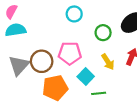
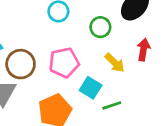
brown circle: (42, 61) -> (21, 64), moved

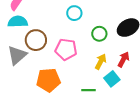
yellow arrow: (115, 63) -> (101, 62), turned -126
cyan square: (91, 88) -> (112, 79), moved

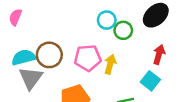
cyan circle: (74, 13) -> (107, 20), moved
cyan semicircle: (18, 22) -> (24, 57), moved
yellow arrow: (101, 62) -> (110, 64), moved

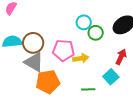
yellow arrow: (110, 64) -> (81, 58), turned 56
gray triangle: (31, 78) -> (34, 62), moved, turned -45

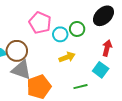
cyan circle: (84, 22) -> (60, 34), moved
pink pentagon: (63, 50) -> (40, 23), moved, turned 30

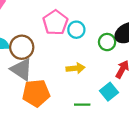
green circle: (77, 29) -> (107, 42), moved
cyan circle: (60, 34) -> (76, 30), moved

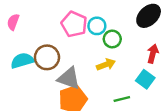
green circle: (107, 42) -> (112, 39), moved
gray triangle: (21, 69) -> (69, 78), moved

